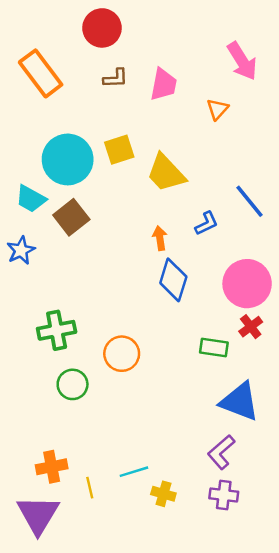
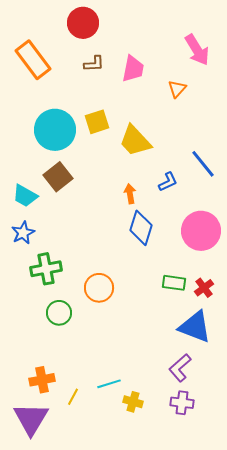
cyan trapezoid: (31, 199) -> (25, 196), moved
blue star: (21, 250) -> (23, 233), moved
red cross: (251, 327) -> (204, 288), moved
yellow line: (90, 488) -> (73, 397), turned 42

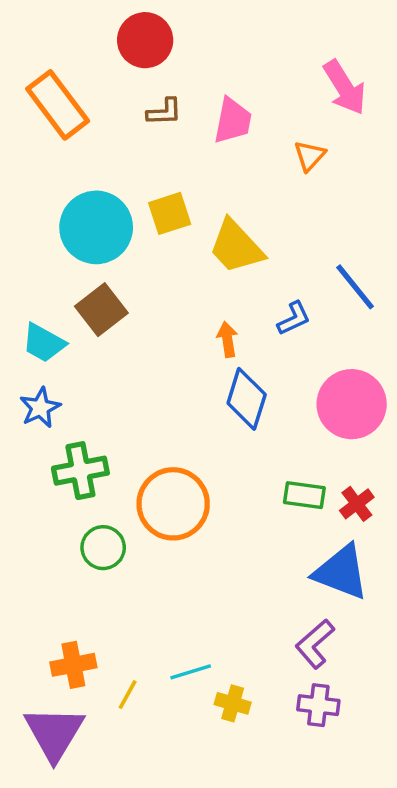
orange circle: (99, 288) -> (173, 504), size x1.4

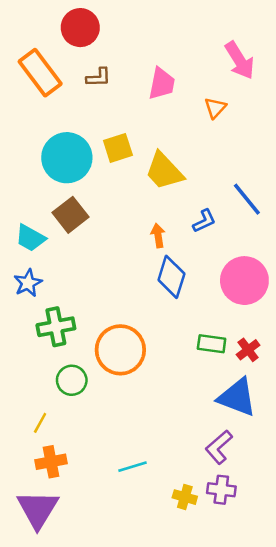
red circle: (145, 40) -> (80, 28), moved
brown L-shape: (164, 112) -> (98, 77), moved
yellow line: (128, 695) -> (40, 423), moved
yellow cross: (233, 703) -> (185, 497), moved

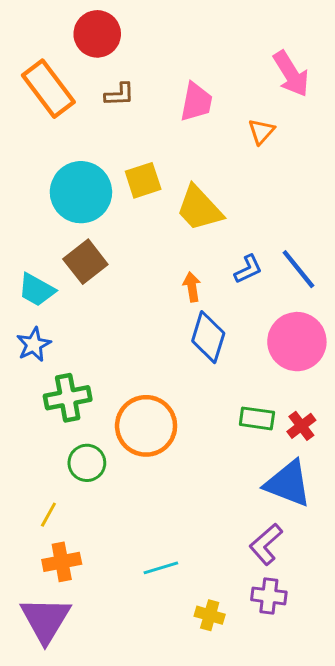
blue line: (247, 199) -> (298, 269), moved
yellow cross: (185, 497) -> (210, 615), moved

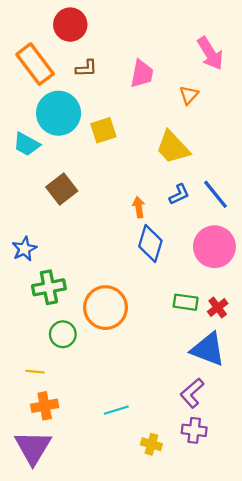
cyan circle: (81, 192) -> (59, 113), moved
yellow trapezoid: (199, 208) -> (173, 147), moved
cyan trapezoid: (37, 290) -> (26, 144), moved
yellow line: (48, 515) -> (35, 372), turned 66

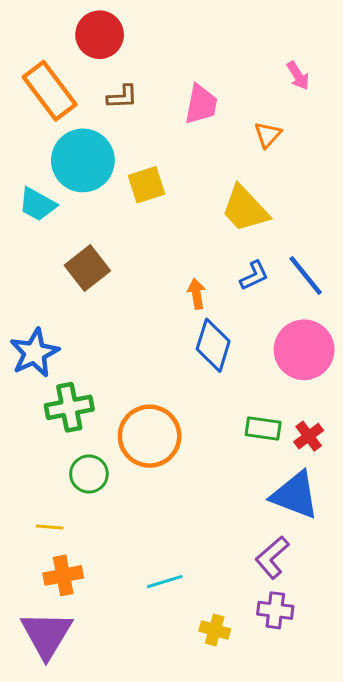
pink arrow: (210, 53) -> (298, 76), size x0.6
blue star: (24, 249) -> (34, 353), size x1.4

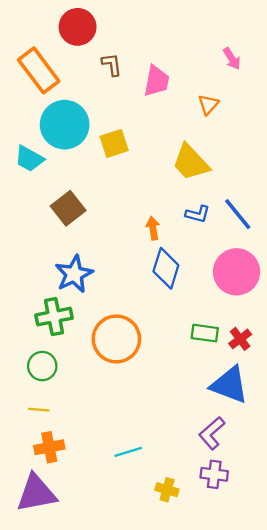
brown L-shape: (122, 97) -> (112, 65), moved, turned -95
blue L-shape: (254, 276) -> (198, 214), turned 40
blue star: (34, 353) -> (74, 274), moved
green circle: (89, 474) -> (42, 366), moved
purple triangle: (47, 635) -> (36, 493), turned 48

